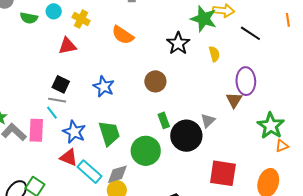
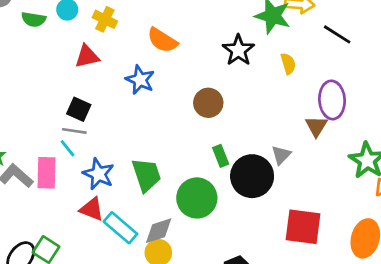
blue star: (104, 86) -> (140, 80), moved

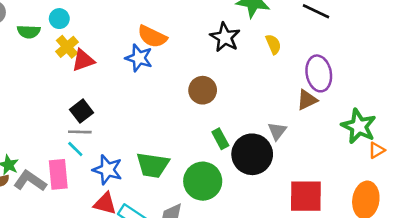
yellow cross: (105, 19) -> (67, 47), moved, turned 30
blue star: (140, 80) -> (139, 58), moved
black square: (79, 109) -> (81, 111), turned 35
brown triangle: (316, 126) -> (307, 100), turned 40
green trapezoid: (146, 175) -> (153, 165), turned 124

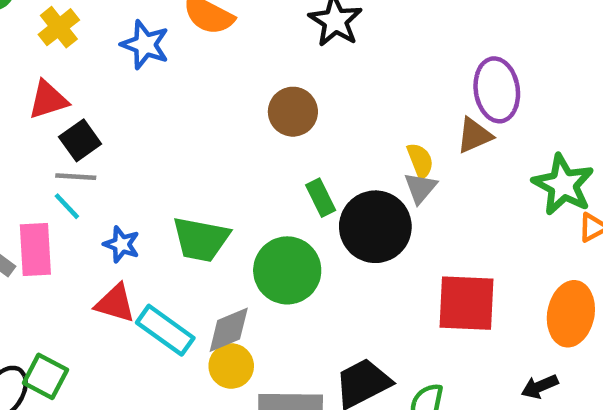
yellow semicircle: (273, 44) -> (420, 161), moved
blue star: (139, 58) -> (145, 45), moved
red triangle: (83, 60) -> (48, 100), moved
blue star: (107, 170) -> (122, 244), size x0.7

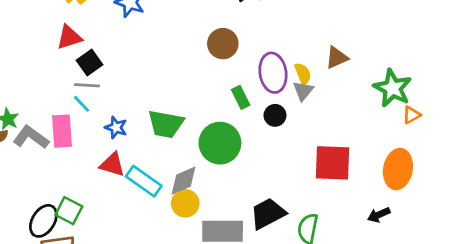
purple ellipse: (497, 90) -> (273, 73), moved
black circle: (375, 227) -> (275, 115), size x0.5

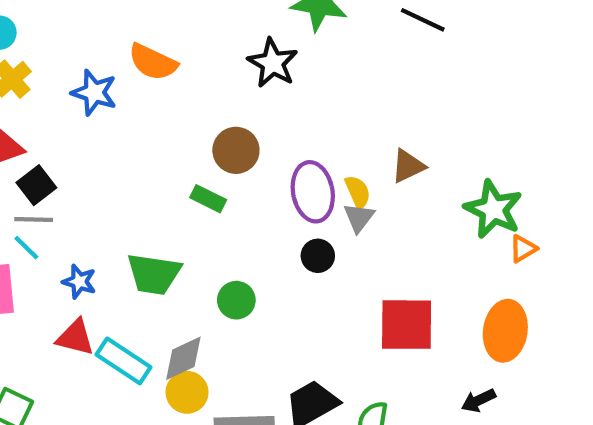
green rectangle: (241, 97) -> (208, 199), moved, turned -35
green circle: (220, 143) -> (236, 300), size x0.6

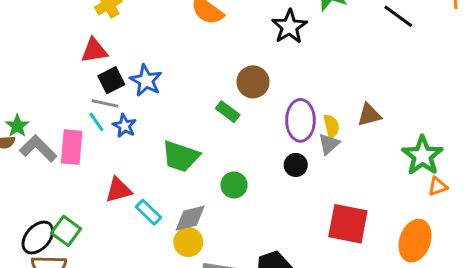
blue star: (94, 93) -> (146, 80), moved
blue star: (79, 282) -> (124, 126), moved
red triangle: (75, 337) -> (119, 190), turned -40
cyan rectangle: (124, 361) -> (149, 212), size x0.7

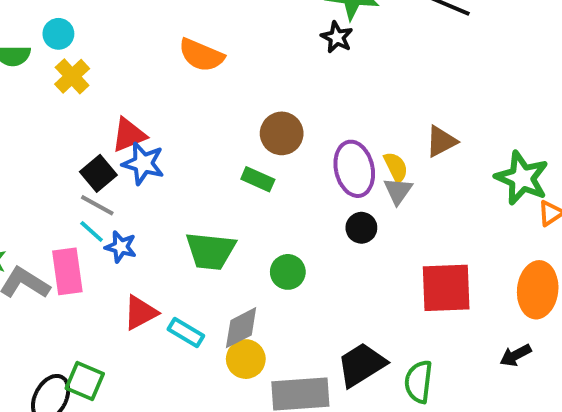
black star: (289, 27) -> (337, 37), moved, size x0.7
red triangle: (94, 51) -> (129, 135), moved
gray line: (105, 103) -> (97, 205), turned 30
blue star: (124, 126) -> (121, 247), moved

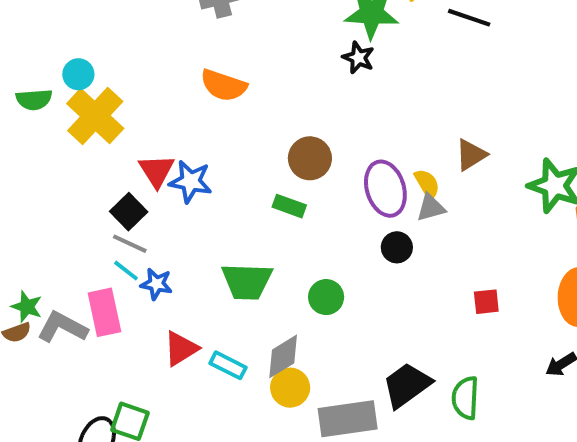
yellow cross: (72, 76) -> (95, 116), size x1.6
red triangle: (129, 135) -> (156, 171), turned -36
blue star: (143, 163) -> (190, 181), moved
gray triangle: (398, 191) -> (431, 208), turned 44
red square: (446, 288) -> (486, 302), size x0.5

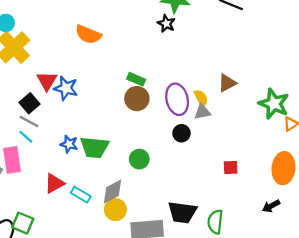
brown circle: (310, 158) -> (137, 99), moved
green rectangle: (289, 206) -> (136, 79), moved
blue star: (156, 284) -> (69, 144), moved
black trapezoid: (407, 385) -> (182, 212), turned -140

